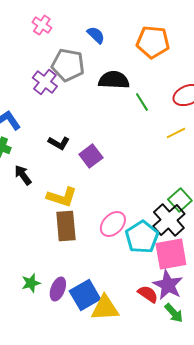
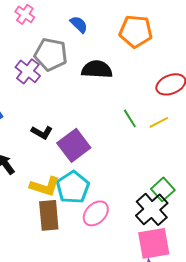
green line: (142, 102) -> (130, 118), moved
purple square: (91, 156) -> (74, 145), size x1.4
cyan pentagon: (142, 237) -> (73, 187), moved

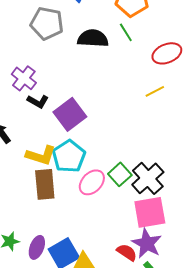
purple cross: (28, 71) -> (24, 78), moved
green line: (130, 118) -> (126, 32), moved
green square: (163, 189) -> (120, 174), moved

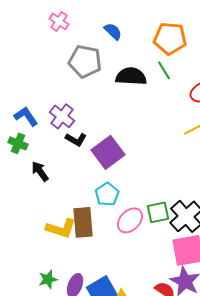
yellow L-shape: (41, 155) -> (61, 228), moved
cyan pentagon: (69, 156) -> (107, 194), size x0.7
green square: (120, 174) -> (158, 212), turned 30

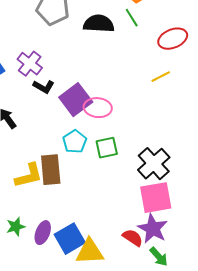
green square: (158, 212) -> (107, 148), moved
pink ellipse: (130, 220) -> (98, 108), moved, turned 52
yellow L-shape: (61, 228) -> (29, 176), turned -32

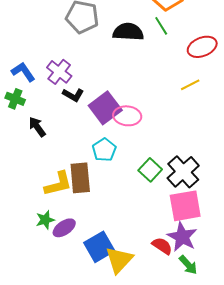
green square: (107, 148) -> (150, 170), moved, turned -35
green star: (16, 227) -> (45, 220), moved
purple ellipse: (43, 233) -> (64, 228), moved, turned 35
yellow triangle: (90, 252) -> (119, 260), turned -44

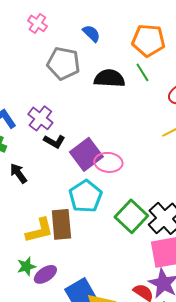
cyan pentagon: (104, 150) -> (85, 196), size x1.4
green square: (150, 170) -> (131, 216), size x1.4

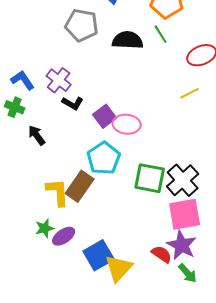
purple square: (86, 154) -> (105, 116), size x0.7
green square: (131, 216) -> (150, 178), turned -32
brown rectangle: (61, 224) -> (80, 186), turned 40
yellow L-shape: (39, 230) -> (58, 192), turned -80

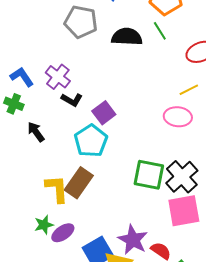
pink ellipse: (127, 124) -> (178, 117), moved
cyan pentagon: (104, 158) -> (91, 141), moved
purple star: (182, 245) -> (133, 240), moved

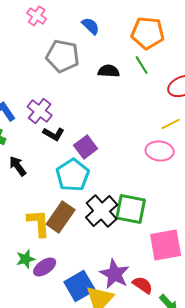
black semicircle: (127, 37) -> (109, 71), size x0.7
black cross: (182, 177) -> (102, 211), moved

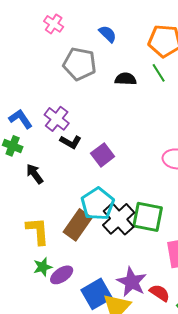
cyan pentagon: (73, 175) -> (98, 204), moved
yellow L-shape: (39, 223) -> (38, 231), moved

